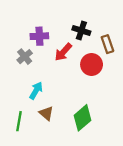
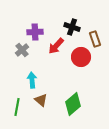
cyan arrow: (36, 91) -> (32, 80), turned -35

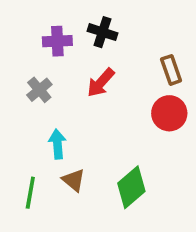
black cross: (72, 27) -> (103, 32), moved
purple cross: (35, 32) -> (57, 41), moved
red circle: (81, 57) -> (169, 113), moved

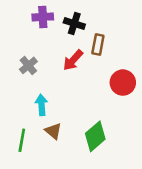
purple cross: (57, 41) -> (43, 17), moved
brown rectangle: (171, 70) -> (98, 44), moved, turned 30

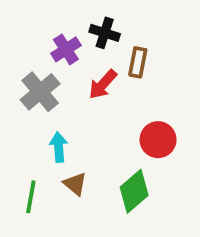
purple cross: (43, 17) -> (66, 49), moved, turned -30
gray cross: (28, 65) -> (40, 92), size x1.5
red circle: (123, 83) -> (158, 140), moved

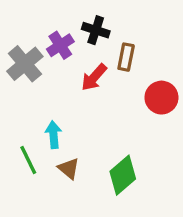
gray cross: (40, 92) -> (25, 64), moved
red circle: (158, 140) -> (161, 98), moved
green line: (31, 197) -> (28, 160), moved, turned -36

